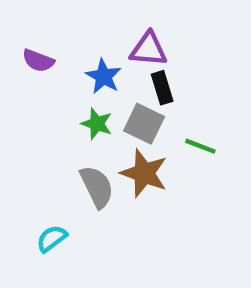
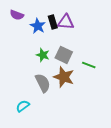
purple semicircle: (38, 61) -> (17, 15), moved
blue star: (104, 76) -> (38, 26), moved
black rectangle: (162, 88) -> (53, 22), moved

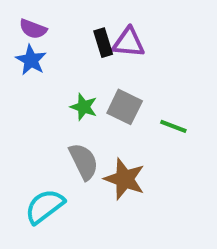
blue star: (38, 26) -> (31, 60), moved
brown star: (64, 77) -> (125, 179), moved
cyan semicircle: (23, 106) -> (45, 206), size x1.5

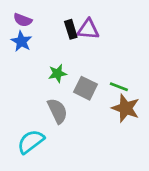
green star: (84, 107) -> (57, 73), turned -30
gray square: (125, 107) -> (86, 88), moved
brown star: (125, 179) -> (126, 108), moved

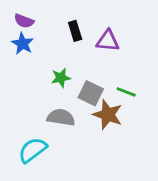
purple triangle: (88, 29) -> (108, 41), moved
brown star: (126, 108) -> (108, 115), moved
gray semicircle: (57, 111) -> (61, 117), turned -55

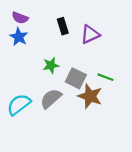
purple triangle: (108, 41) -> (90, 34), turned -30
gray semicircle: (61, 117) -> (51, 99), turned -50
cyan semicircle: (33, 150) -> (19, 104), moved

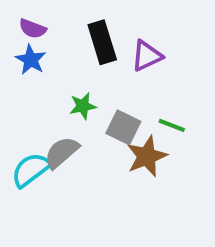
black rectangle: (63, 26) -> (102, 42), size x1.5
brown star: (90, 96) -> (147, 156), turned 30
gray semicircle: (51, 99) -> (62, 152), moved

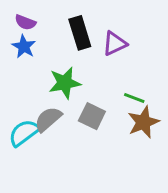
green star: (83, 106) -> (65, 83), size x1.5
gray square: (123, 127) -> (92, 116), moved
brown star: (147, 156) -> (143, 122), moved

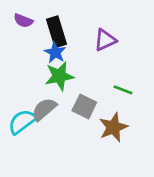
black rectangle: (80, 33) -> (57, 32), moved
blue star: (24, 47) -> (55, 52), moved
brown star: (143, 122) -> (113, 127), moved

